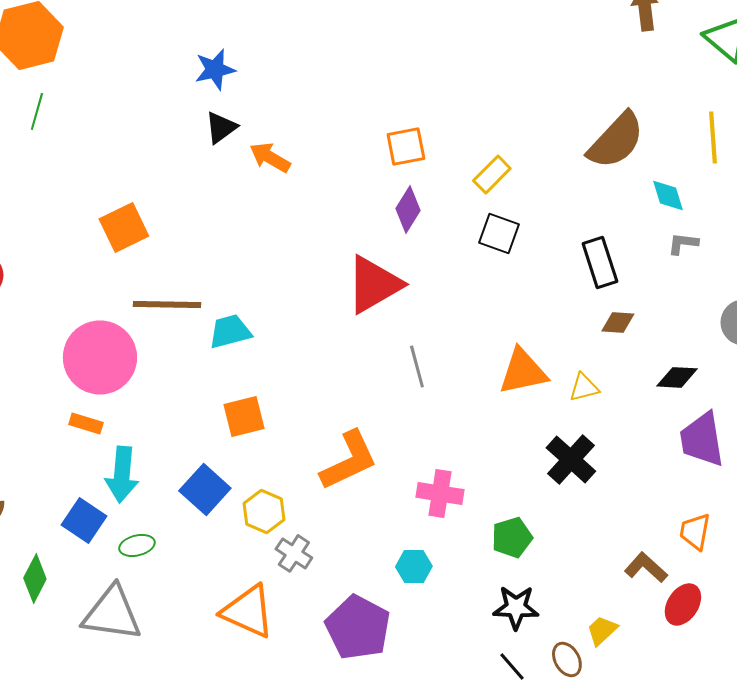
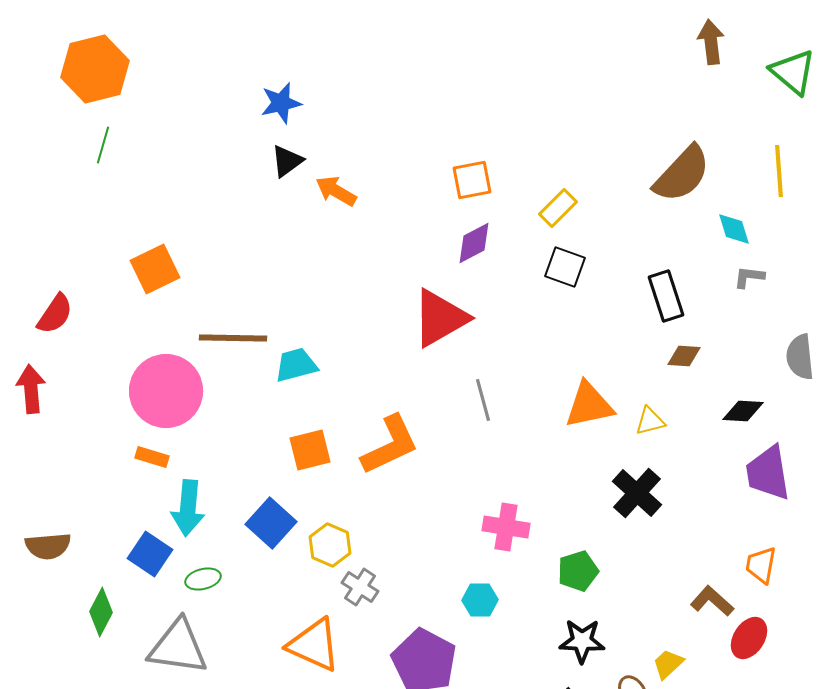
purple diamond: (408, 209) -> (474, 243), turned 30
orange square: (124, 227) -> (155, 269), moved
orange L-shape: (349, 460) -> (390, 445), moved

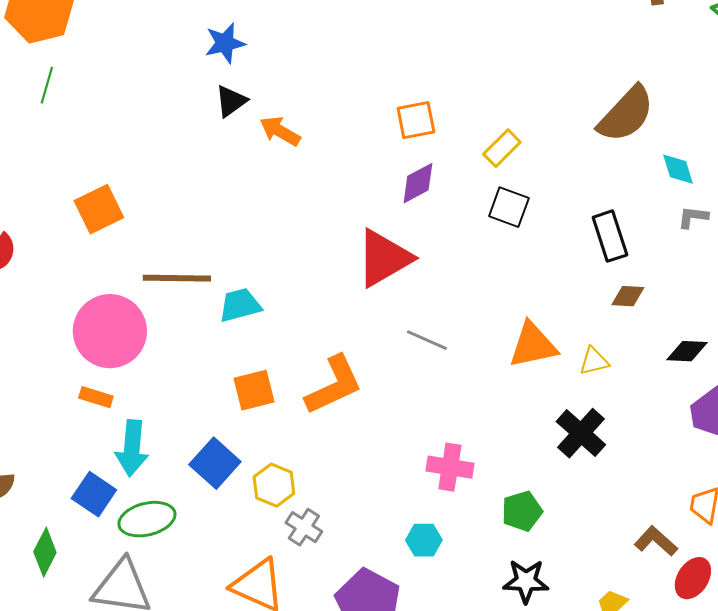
gray line: (483, 400) -> (427, 340), turned -51
green ellipse: (203, 579) -> (147, 519), size x1.6

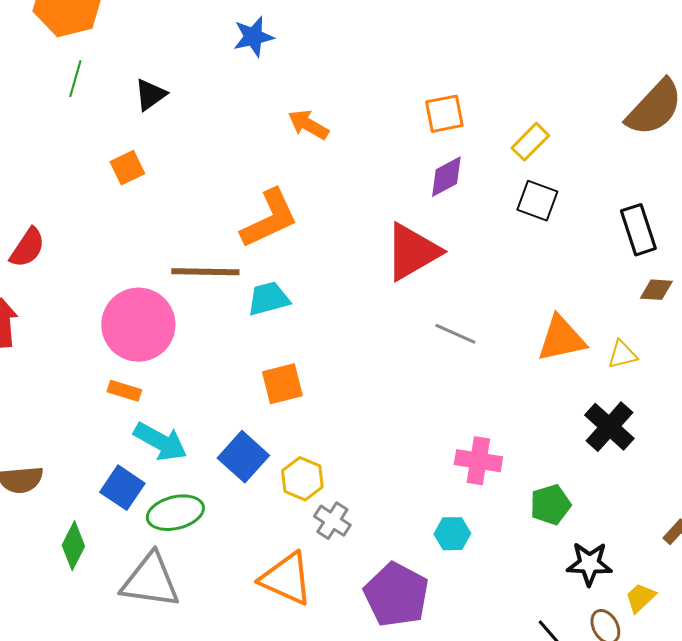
black triangle: (231, 101) -> (150, 95), moved
orange square: (99, 209) -> (127, 168), moved, size x0.7
orange L-shape: (334, 385) -> (269, 219), moved
cyan arrow: (132, 448) -> (160, 442), turned -66
black star: (526, 581) -> (589, 564), moved

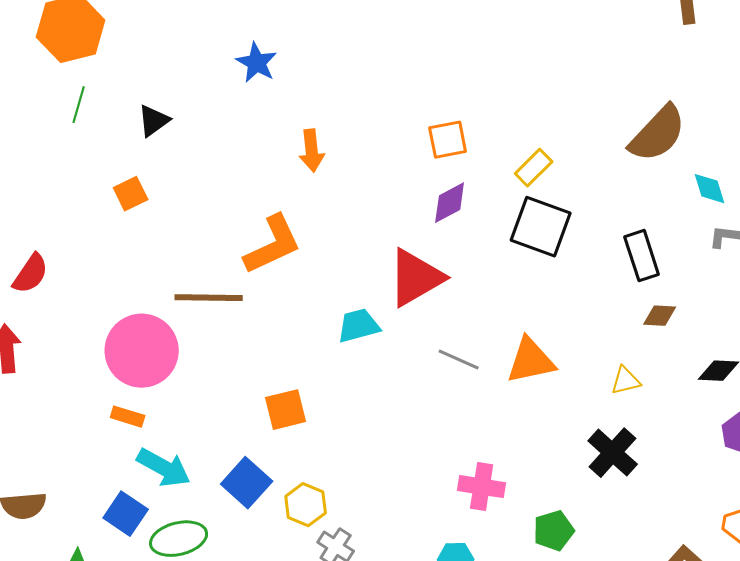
blue star: (253, 37) -> (257, 63), turned -30
orange arrow: (308, 125) -> (312, 151), turned -126
black square: (537, 201) -> (541, 227), size x1.5
cyan trapezoid: (268, 299) -> (359, 326), moved
orange triangle: (561, 339) -> (531, 361), moved

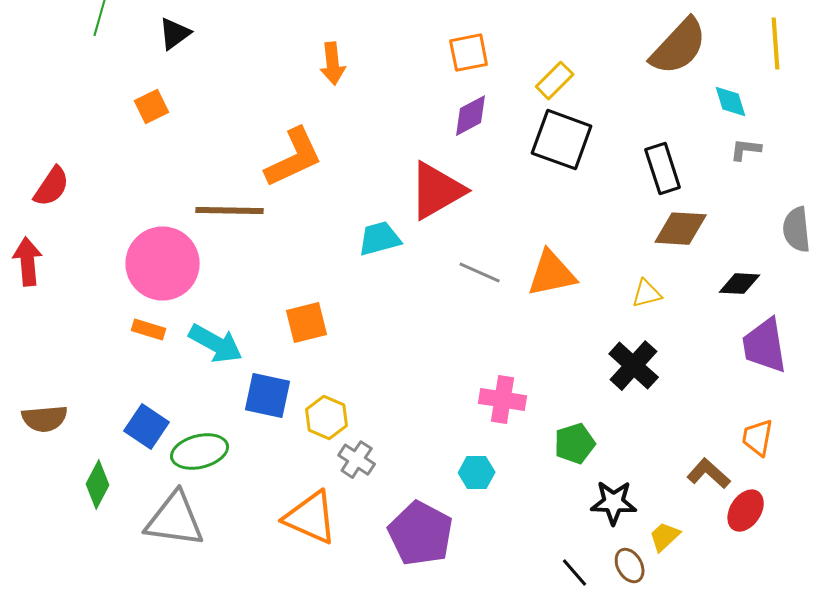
brown diamond: (660, 316) -> (681, 229), size x1.6
cyan arrow: (164, 468) -> (216, 344), moved
blue square: (247, 483) -> (268, 396), turned -30

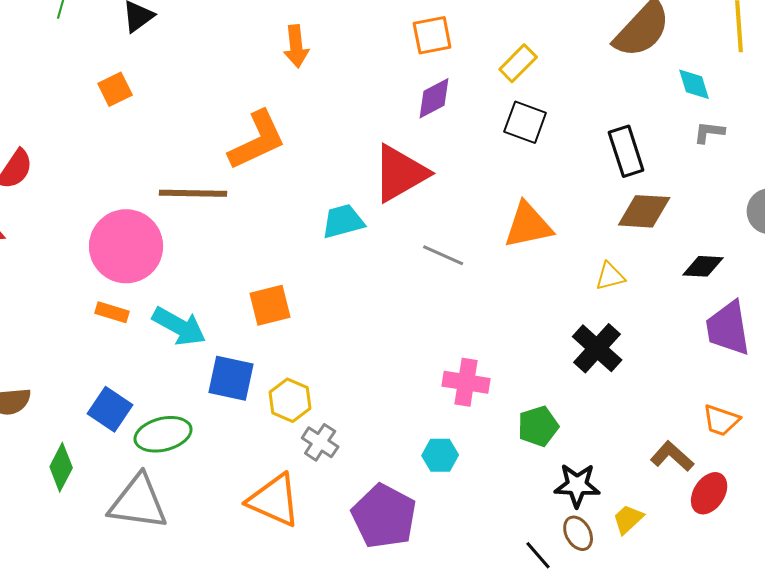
black square: (562, 140) -> (525, 122), size x0.7
orange triangle: (552, 274) -> (528, 225), moved
orange trapezoid: (758, 438) -> (721, 420), turned -81
brown ellipse: (630, 566) -> (578, 533), moved

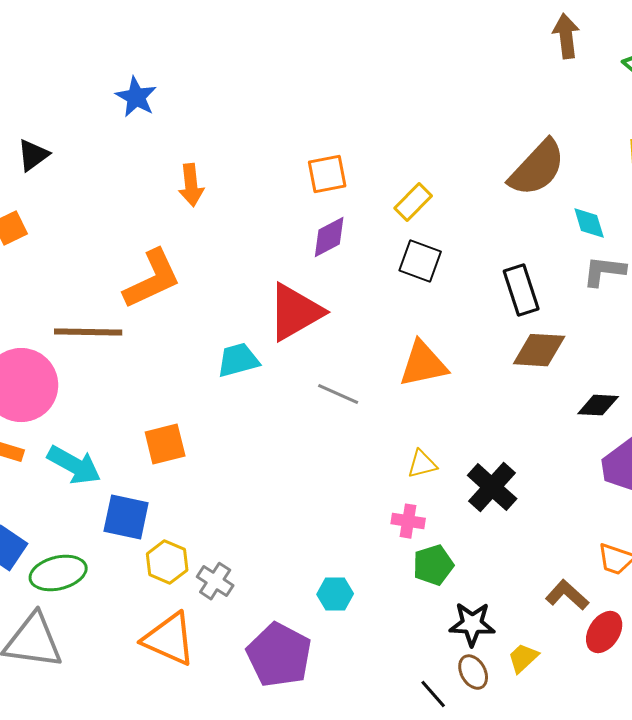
gray L-shape: (709, 132) -> (604, 271), size x1.4
yellow triangle: (610, 276) -> (422, 464), moved
pink cross: (466, 382) -> (408, 521), moved, size x0.7
yellow hexagon: (290, 400) -> (167, 562), moved

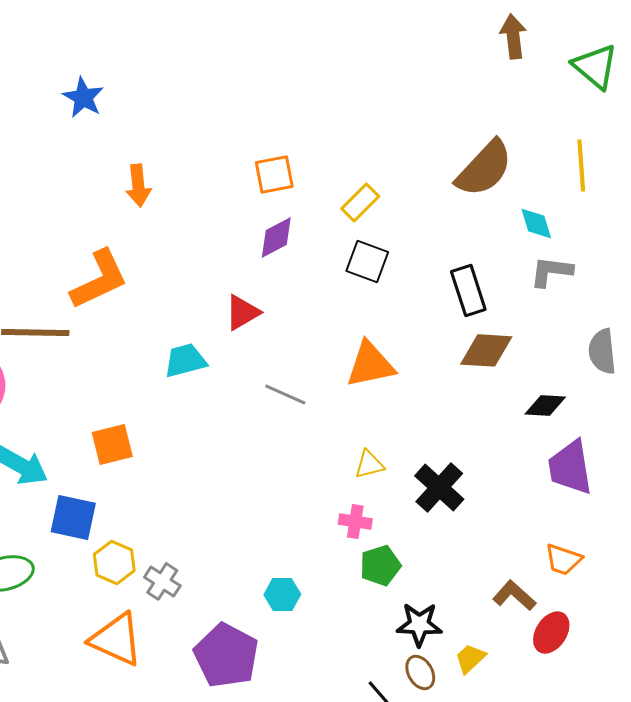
red triangle: (295, 312) -> (242, 312), size x0.6

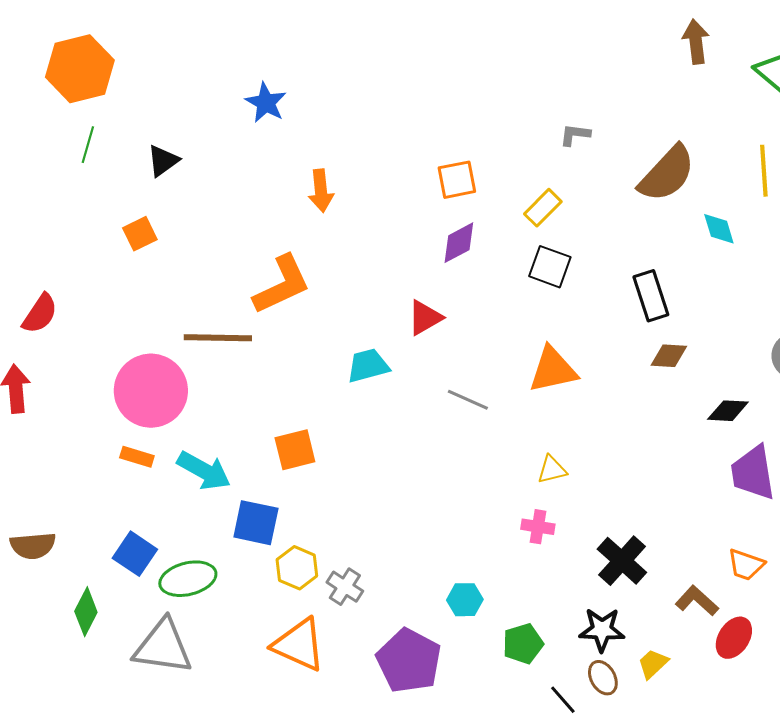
gray L-shape: (551, 271) -> (575, 135), moved, size x0.7
brown diamond: (486, 350) -> (669, 356), size x0.7
black cross: (439, 487) -> (622, 561), moved
green pentagon: (380, 565) -> (523, 644), moved

